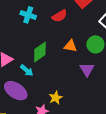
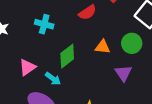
cyan cross: (28, 15) -> (44, 24), moved

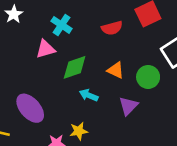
pink triangle: (27, 67) -> (45, 49), moved
cyan arrow: (53, 79) -> (89, 95), moved, turned 147

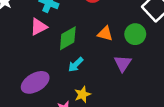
cyan arrow: (89, 95) -> (76, 65), moved, turned -56
purple ellipse: (30, 108) -> (35, 82), turned -68

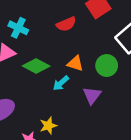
green diamond: (68, 38) -> (36, 66), turned 55
cyan arrow: (76, 65) -> (61, 83), moved

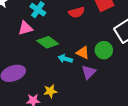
orange triangle: (75, 63) -> (83, 53), moved
cyan arrow: (61, 83) -> (65, 59), turned 48

